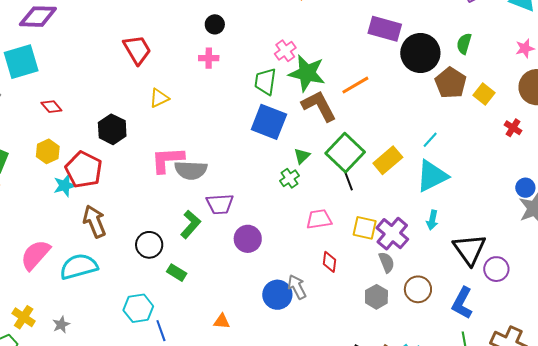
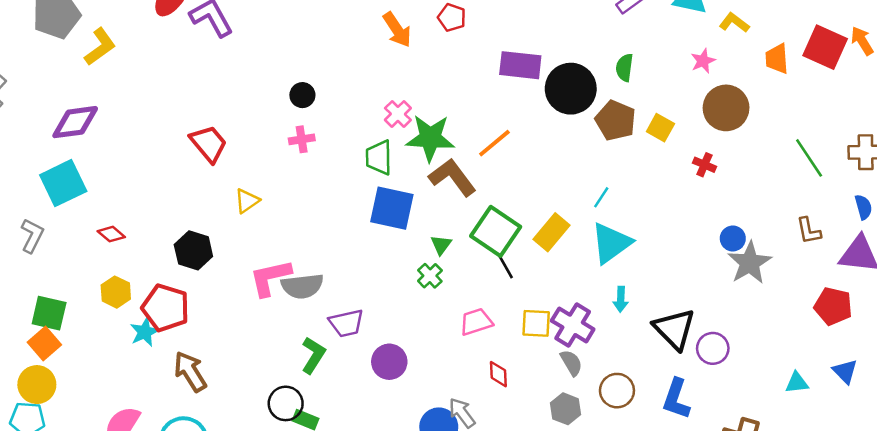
black circle: (149, 245) -> (286, 403), moved

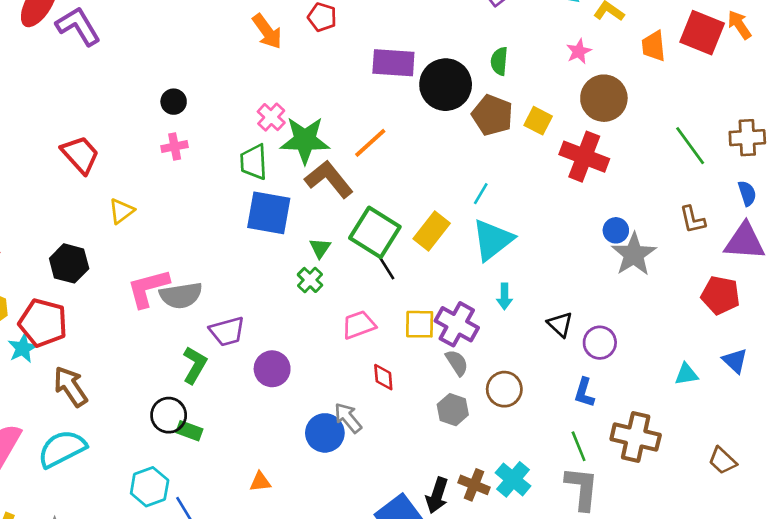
red cross: (704, 165) -> (584, 157), size x2.0
black triangle: (674, 329) -> (560, 324), size x0.6
blue L-shape: (676, 399) -> (584, 393), moved, size x0.7

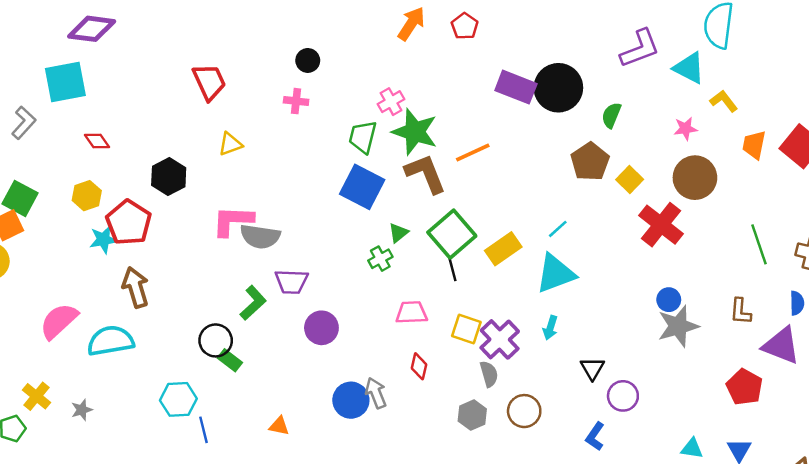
orange arrow: (267, 31) -> (411, 24), turned -128
black circle: (446, 85) -> (558, 88), moved

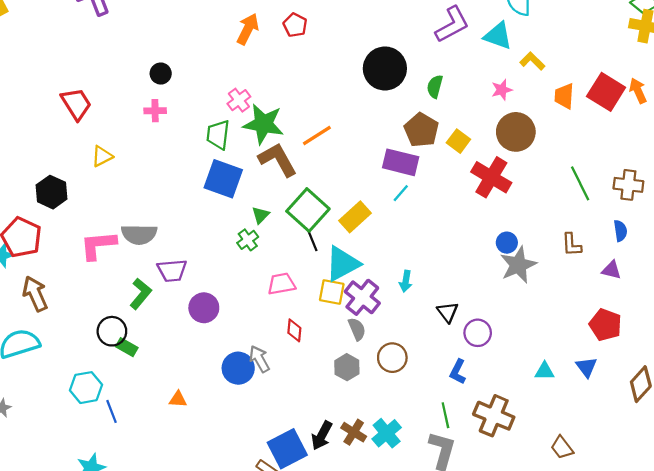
purple rectangle: (516, 87) -> (401, 162), moved
pink L-shape: (233, 221) -> (98, 245), moved
cyan triangle: (555, 274) -> (343, 264), moved
purple triangle: (781, 346) -> (611, 270), size x0.6
red pentagon: (744, 387) -> (605, 325), moved

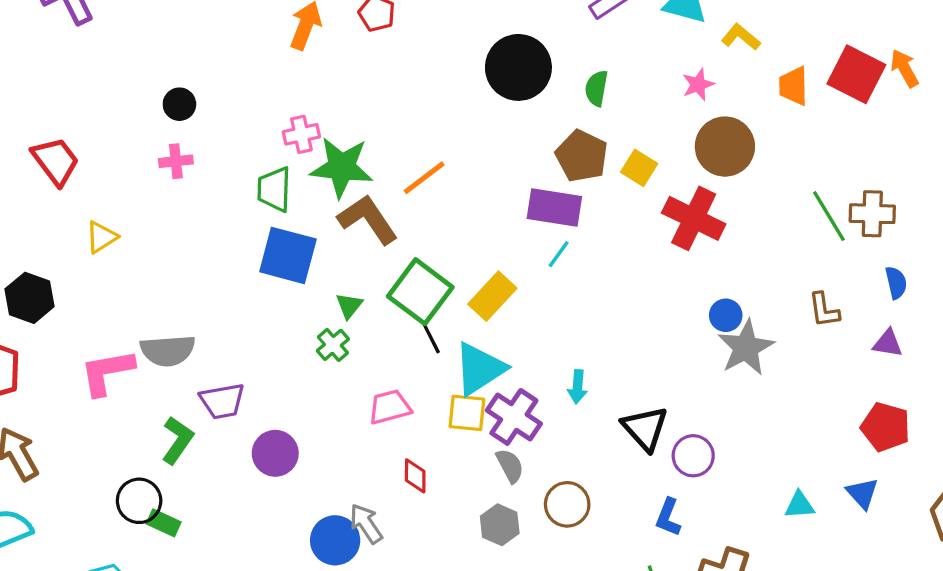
pink cross: (239, 100) -> (301, 134), turned 30
brown cross: (628, 185) -> (872, 214), moved
black triangle: (448, 312) -> (645, 428), size x1.4

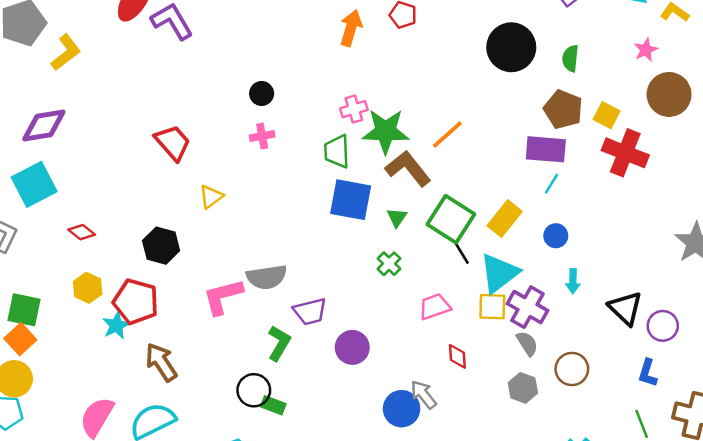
red cross: (694, 218) -> (625, 153), moved
green triangle: (349, 306) -> (397, 218), moved
blue circle: (726, 315) -> (556, 236), moved

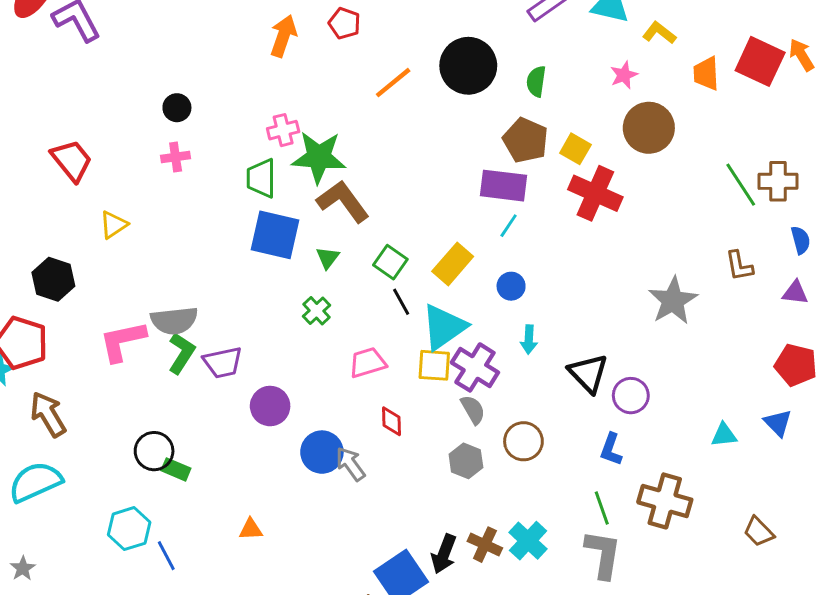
orange line: (447, 135) -> (393, 83), moved
green square: (451, 219) -> (390, 262), size x0.6
green L-shape: (279, 343) -> (181, 353), moved
blue circle: (402, 409) -> (322, 452), moved

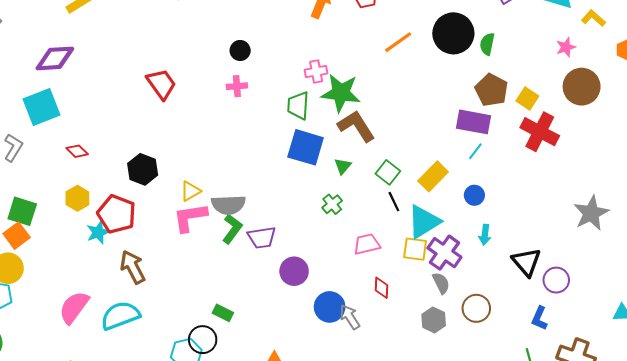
green semicircle: (536, 81) -> (487, 44), moved
yellow triangle: (114, 225) -> (190, 191), moved
black circle: (154, 451) -> (203, 340), moved

